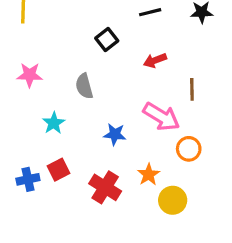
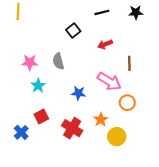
pink star: (30, 75) -> (30, 62), moved
blue cross: (28, 179) -> (21, 132), moved, turned -32

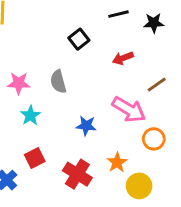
black star: (136, 12) -> (154, 23), moved
brown line: (129, 63) -> (157, 85), turned 56

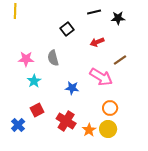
orange circle: (154, 139) -> (110, 108), moved
orange star: (117, 162) -> (89, 130), moved

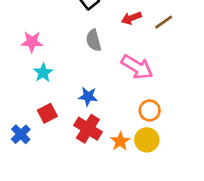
gray semicircle: (53, 58) -> (94, 40), moved
brown line: (120, 60) -> (164, 22), moved
blue star: (72, 88) -> (88, 96), moved

